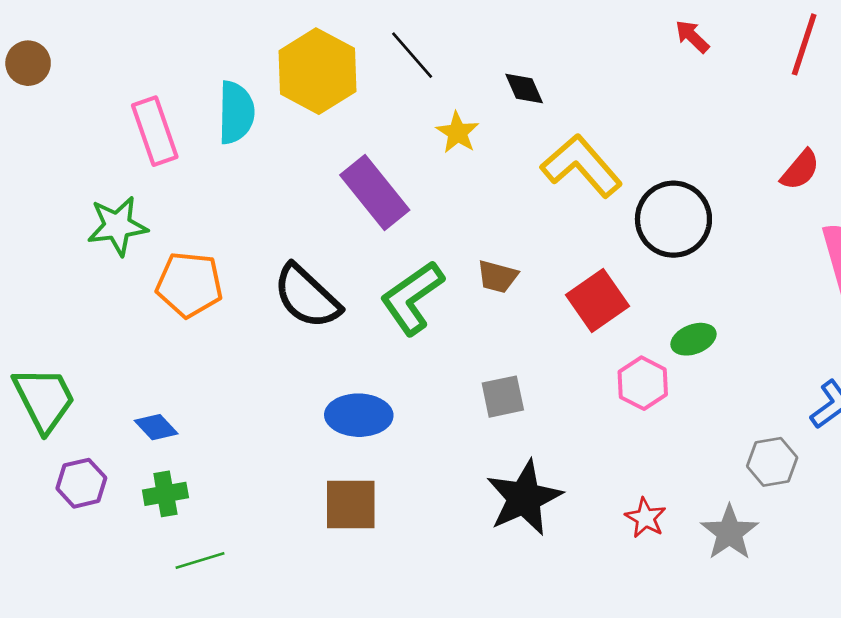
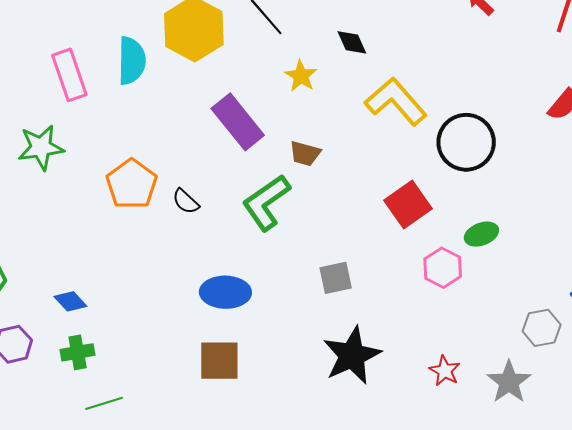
brown trapezoid: (497, 277) -> (305, 153), moved
orange pentagon: (189, 285) -> (132, 184), moved, turned 30
black semicircle: (307, 297) -> (186, 201), size x0.5

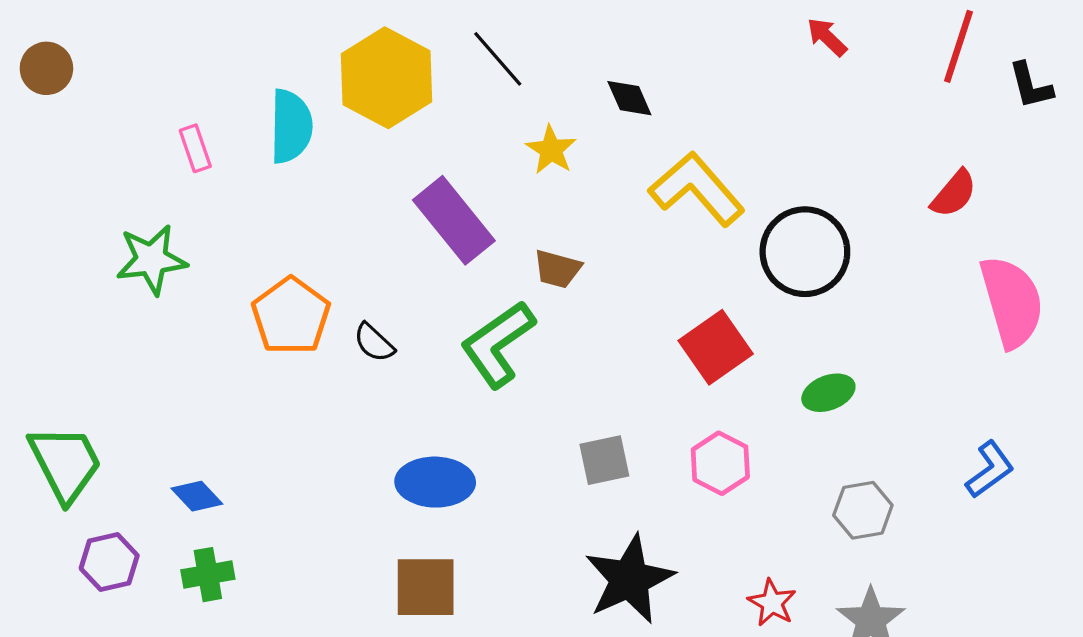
pink rectangle: (69, 75) -> (195, 148), size x0.6
pink hexagon: (443, 268) -> (720, 463), moved
gray hexagon: (542, 328) -> (863, 510), moved

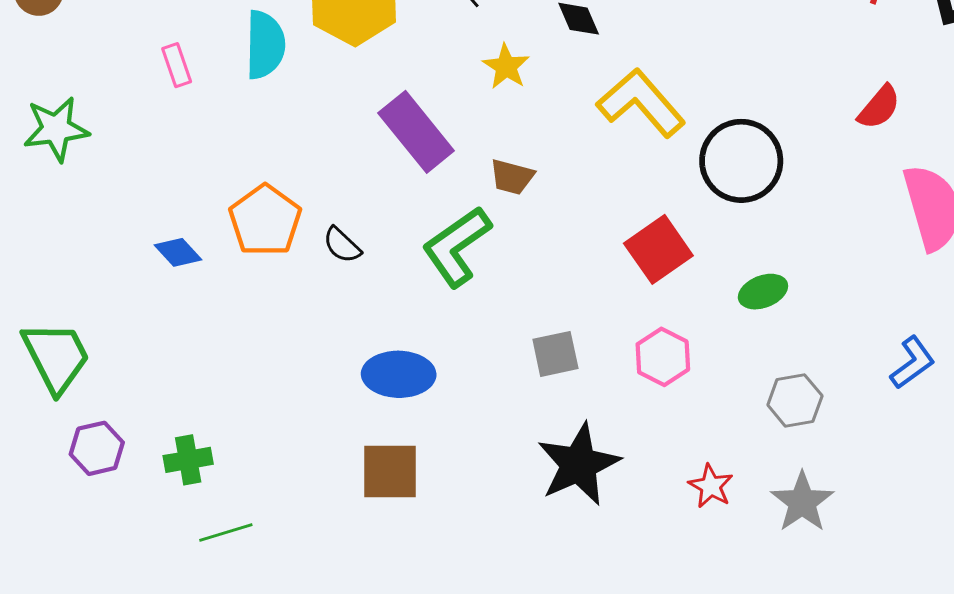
green star: (151, 260) -> (56, 129), moved
blue diamond: (197, 496) -> (178, 252), moved

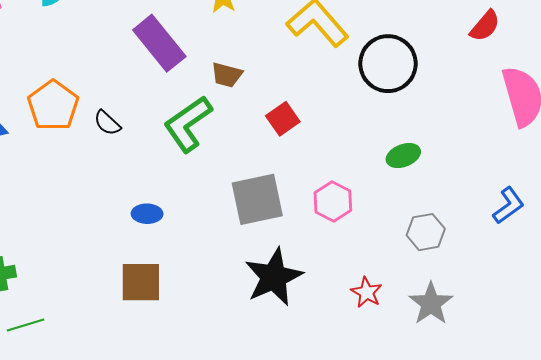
red square: (658, 249) -> (283, 119), moved, size x0.7
gray square: (555, 354) -> (257, 199), size x1.6
blue ellipse: (399, 374) -> (147, 214), size x0.6

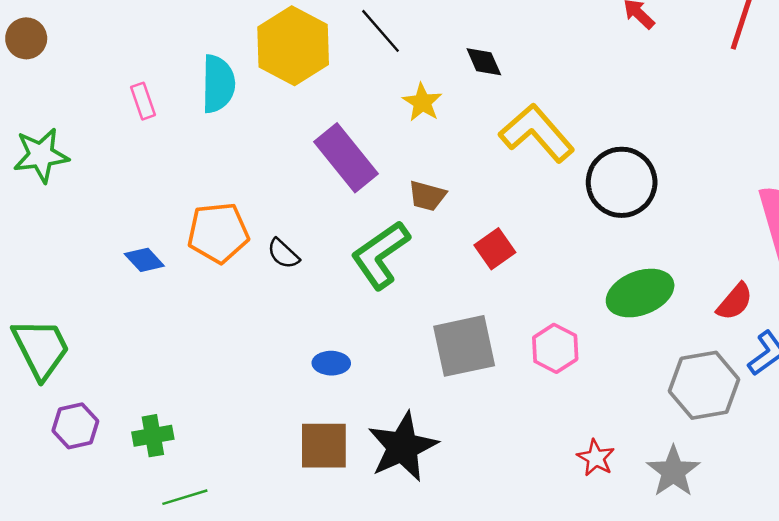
red semicircle: (485, 26) -> (735, 302), moved
orange pentagon: (53, 105) -> (218, 233), turned 30
green ellipse: (403, 156) -> (640, 293), size x1.6
gray hexagon: (426, 232) -> (704, 385), moved, size x1.5
black star: (274, 277) -> (403, 447), moved

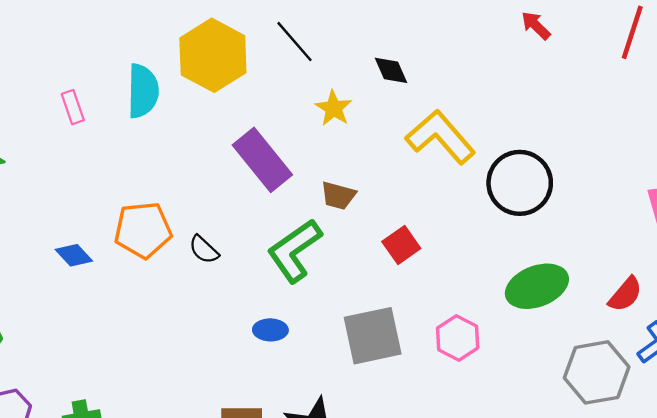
blue ellipse: (331, 363) -> (270, 330), moved

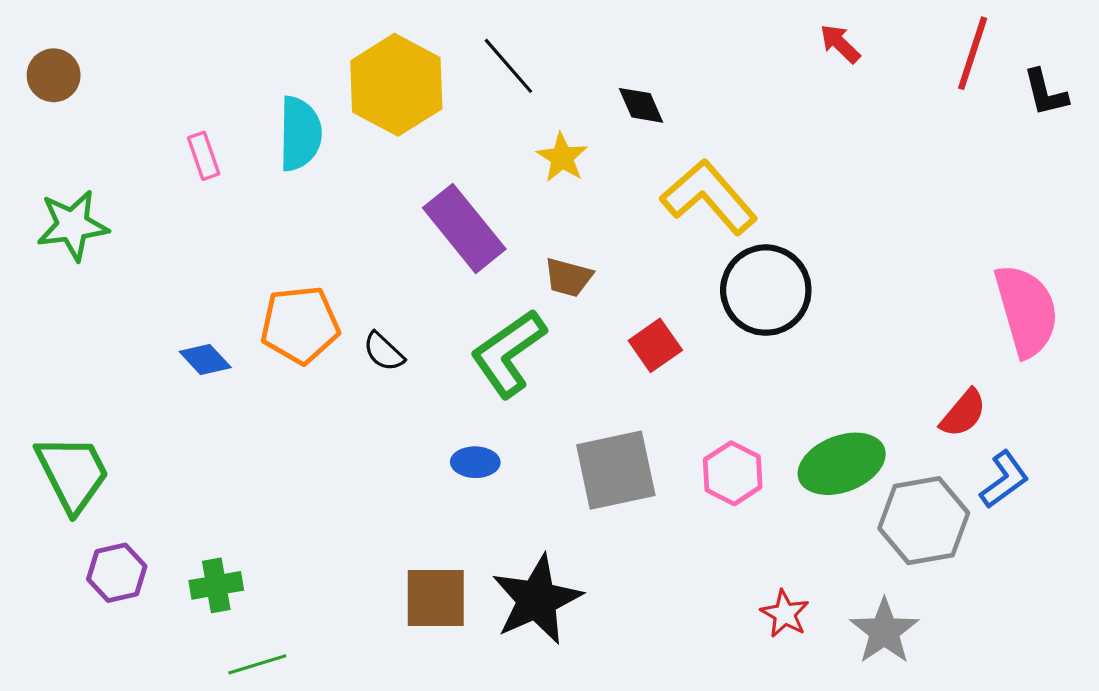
black circle: (520, 183) -> (766, 290), moved
green ellipse: (537, 286) -> (842, 464), moved

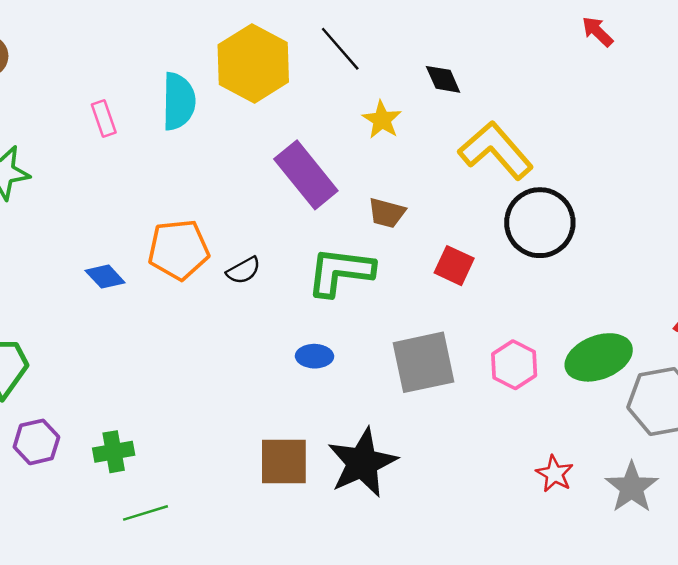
red square: (655, 345) -> (454, 266), turned -30
black semicircle: (384, 352) -> (243, 270), turned -72
green L-shape: (508, 353) -> (340, 272), turned 42

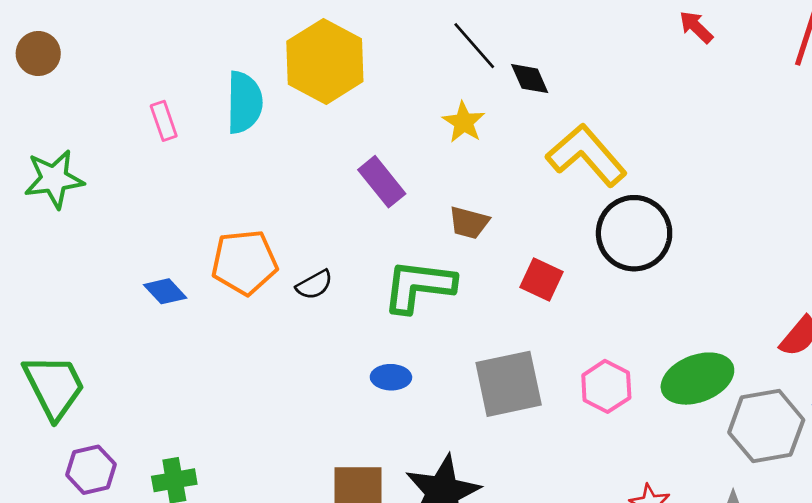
black line: (340, 49) -> (474, 46), moved
purple rectangle: (306, 175) -> (382, 182), size x0.7

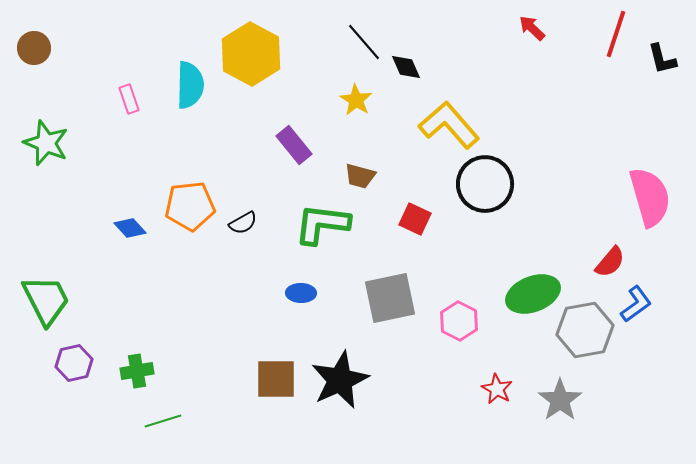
green star: (54, 179) -> (46, 143), turned 30
pink hexagon: (606, 386) -> (459, 321), moved

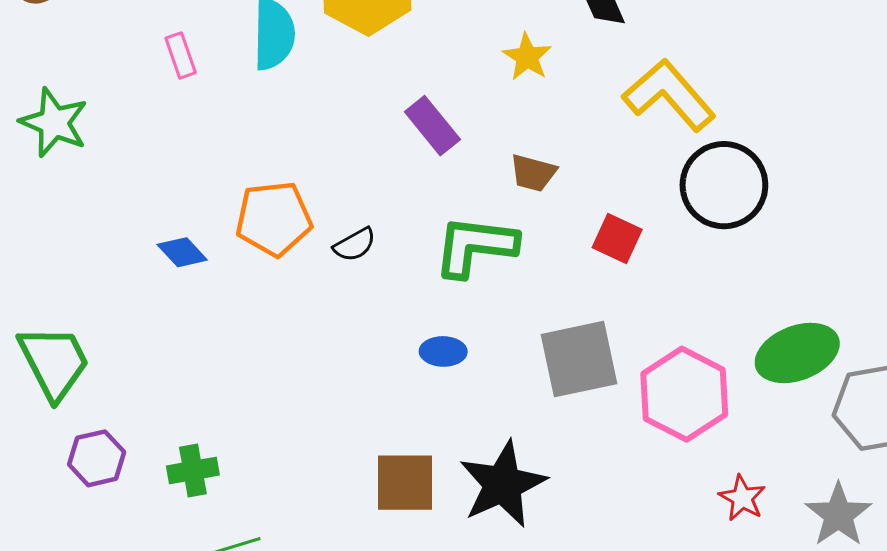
pink hexagon: (459, 321) -> (684, 394), size x1.5

